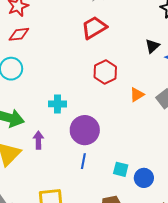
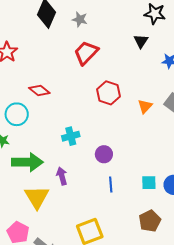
red diamond: (19, 34) -> (39, 90), moved, turned 60
black triangle: (152, 46) -> (141, 41), moved
purple circle: (85, 130) -> (104, 154), size x0.6

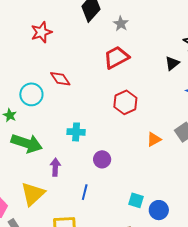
orange triangle: (145, 106) -> (154, 139), moved
blue line: (111, 185) -> (85, 192), moved
yellow triangle: (37, 197) -> (33, 194), moved

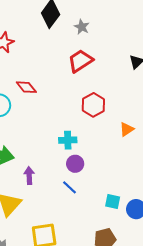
cyan cross: (76, 132) -> (68, 140), moved
orange triangle: (154, 139) -> (127, 129), moved
blue line: (85, 192) -> (69, 187), moved, turned -56

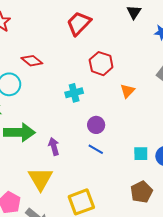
orange triangle: (127, 129) -> (127, 91), moved
cyan cross: (68, 140) -> (74, 93), moved

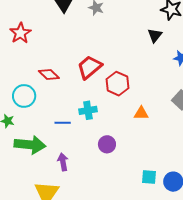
red trapezoid: (79, 23) -> (90, 67), moved
orange triangle: (127, 91) -> (141, 113), turned 42
blue line: (96, 149) -> (63, 123), moved, turned -35

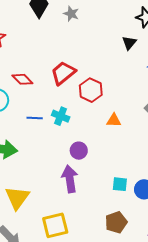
cyan cross: (88, 110) -> (61, 116), turned 30
blue line: (63, 123) -> (35, 118), moved
purple arrow: (63, 162) -> (70, 179), moved, size x1.5

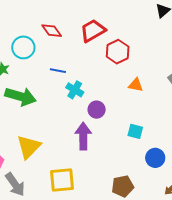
cyan cross: (61, 116) -> (75, 90), moved
cyan square: (120, 184) -> (135, 131), moved

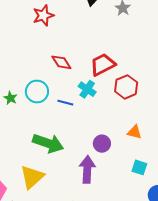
cyan circle: (23, 47) -> (37, 92), moved
orange triangle: (136, 85) -> (134, 132), moved
cyan cross: (75, 90) -> (87, 89), moved
green arrow: (21, 96) -> (48, 143), moved

